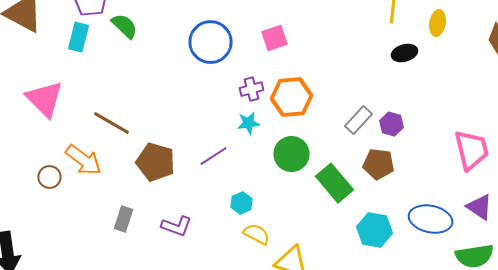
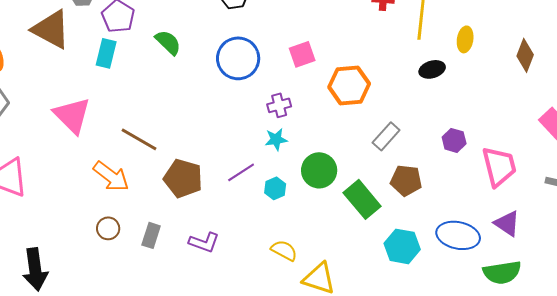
green semicircle: (124, 26) -> (168, 42), moved
orange hexagon: (292, 97) -> (349, 85), moved
purple hexagon: (392, 124) -> (454, 140), moved
brown circle: (50, 177) -> (108, 228), moved
cyan hexagon: (242, 203) -> (275, 188), moved

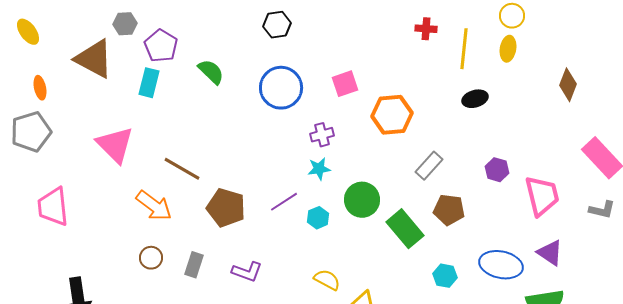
yellow ellipse: (465, 39) -> (508, 49), moved
cyan hexagon: (402, 246) -> (445, 276), size x0.7

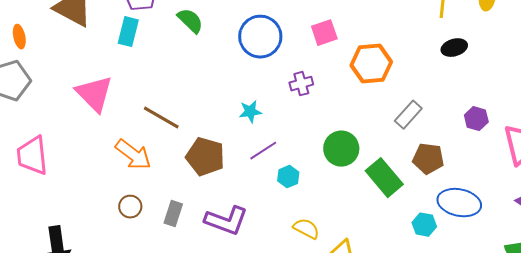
cyan star: (319, 169) -> (250, 112), moved
cyan hexagon: (318, 218) -> (288, 177), moved
blue ellipse: (501, 265) -> (459, 203), moved
purple L-shape: (247, 272) -> (226, 221), size x1.4

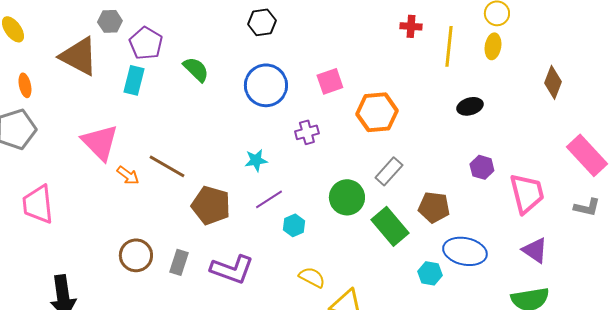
black ellipse: (454, 48) -> (470, 106), moved
gray rectangle: (408, 115) -> (389, 171), moved
orange arrow: (133, 155) -> (128, 175), moved, size x0.6
brown circle: (130, 207) -> (136, 255), size x1.4

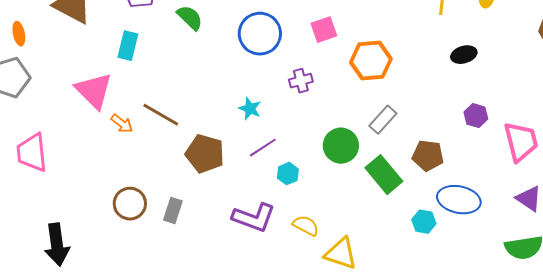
cyan rectangle: (134, 80) -> (128, 46), moved
cyan star: (256, 160) -> (250, 109), turned 30
purple L-shape: (232, 269) -> (254, 218), moved

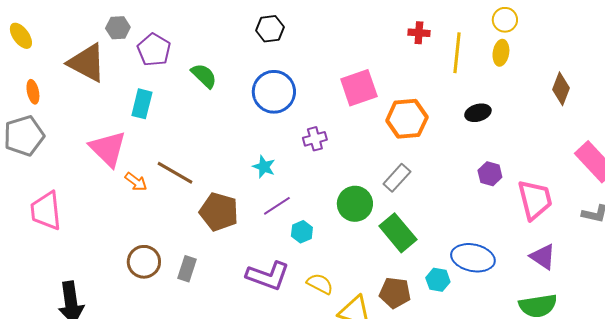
pink square: (324, 30) -> (359, 88), moved, size x1.4
orange hexagon: (371, 61) -> (407, 119), moved
brown pentagon: (428, 156) -> (395, 293), moved

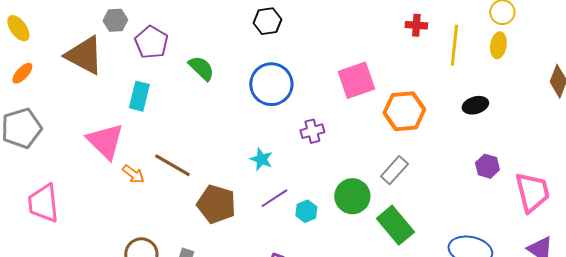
orange ellipse: (33, 92) -> (22, 73), moved, turned 55
cyan hexagon: (302, 232) -> (306, 211), moved

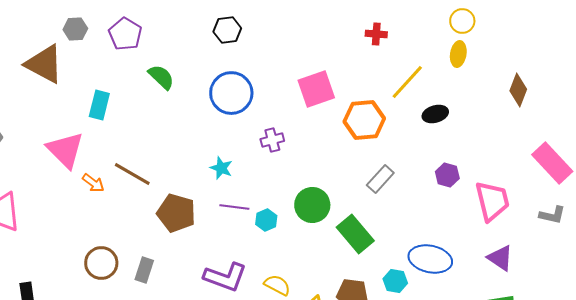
purple pentagon: (151, 42) -> (125, 34), moved
yellow line: (454, 45) -> (407, 82), moved, turned 36
gray rectangle: (394, 170) -> (380, 179), moved
purple line: (274, 198) -> (234, 207), turned 40

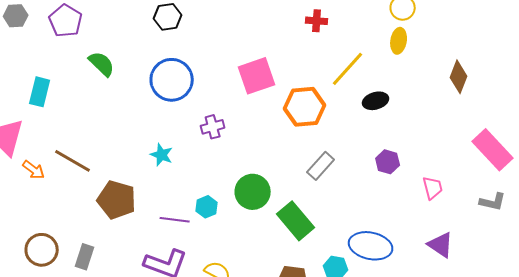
pink trapezoid: (492, 201) -> (433, 188), size x0.6
purple line: (234, 207) -> (175, 220), moved

